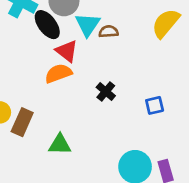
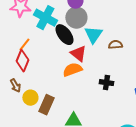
brown semicircle: (109, 32) -> (115, 45), moved
black cross: (106, 91) -> (106, 83), turned -32

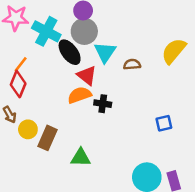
black cross: (106, 83) -> (103, 104), moved

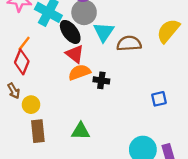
brown semicircle: (132, 64) -> (129, 43), size x1.5
red triangle: (87, 75) -> (75, 54), moved
brown rectangle: (48, 138) -> (38, 131), moved, turned -30

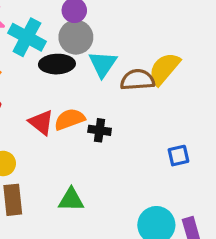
yellow semicircle: (168, 31) -> (164, 69), moved
black ellipse: (70, 32) -> (57, 64), turned -55
red triangle: (75, 54) -> (41, 122), moved

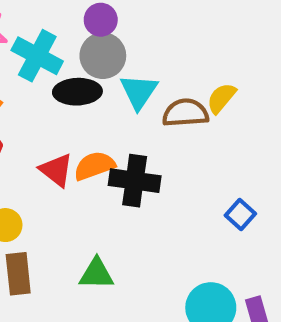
yellow semicircle: (164, 69) -> (221, 98), size x0.7
black cross: (100, 130) -> (135, 181), size x1.6
blue square: (178, 156) -> (240, 214), turned -35

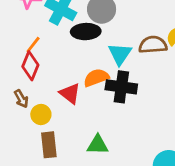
cyan triangle: (139, 92) -> (120, 54), moved
red triangle: (56, 170) -> (70, 93), moved

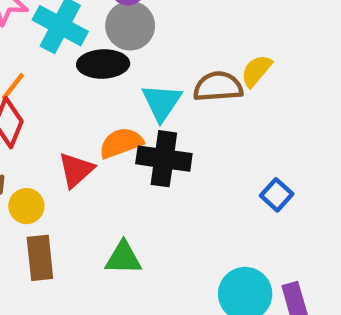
red triangle: (70, 93) -> (76, 170), turned 40

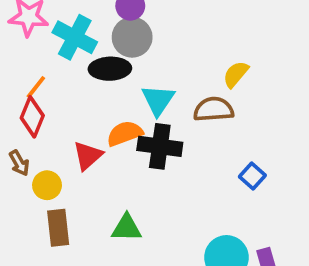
brown semicircle: (218, 87) -> (214, 109), moved

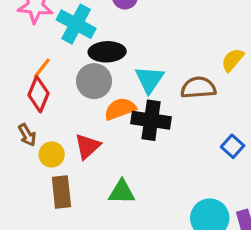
gray circle: (132, 37) -> (94, 81), moved
yellow semicircle: (236, 74) -> (233, 60), moved
red triangle: (88, 156) -> (87, 146), moved

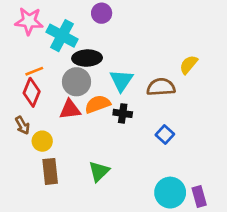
orange line: (42, 68) -> (34, 71), turned 30
black cross: (151, 120) -> (123, 113), size x0.6
red triangle: (87, 146) -> (70, 109), moved, turned 35
blue square: (233, 146) -> (165, 135), moved
green triangle: (122, 192) -> (99, 171), turned -45

